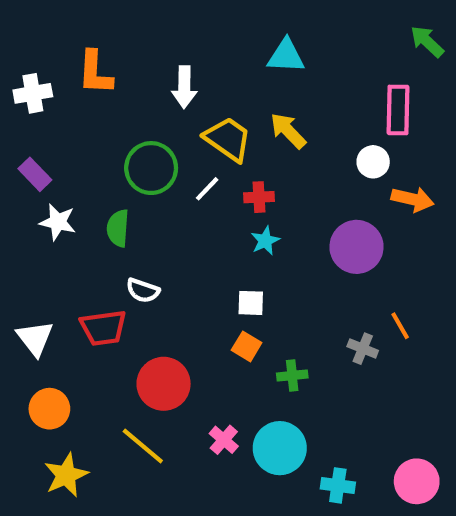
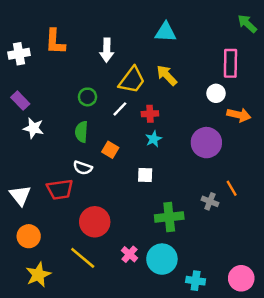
yellow trapezoid: (228, 139) -> (132, 80), turned 92
green circle: (151, 168) -> (87, 97), size x0.6
green semicircle: (118, 228) -> (81, 132), moved
orange square: (247, 346) -> (110, 150), moved
green cross: (292, 376) -> (169, 217), size x1.6

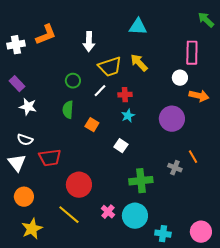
orange L-shape: (55, 42) -> (46, 35), turned -115
yellow trapezoid: (132, 80) -> (110, 67), turned 35
white semicircle: (83, 168) -> (25, 140), moved
white square: (145, 175) -> (121, 146), turned 32

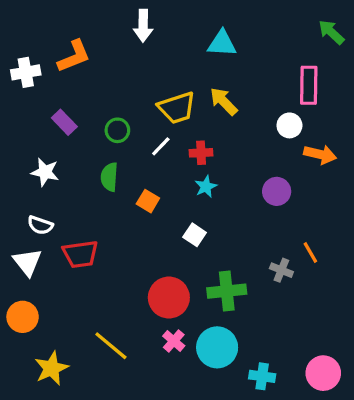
white arrow: (89, 42) -> (143, 26), moved
purple rectangle: (17, 84) -> (64, 122), moved
purple circle: (172, 119) -> (277, 191), size x0.7
red circle: (79, 185) -> (169, 298), moved
orange circle: (24, 197) -> (23, 317), moved

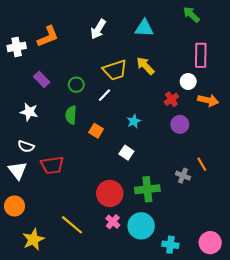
white arrow: (143, 26) -> (98, 29), moved, turned 30
green arrow: (331, 32) -> (191, 15), moved
red cross: (201, 153) -> (171, 99), moved, turned -32

